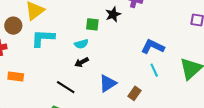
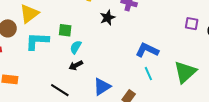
green square: (92, 24) -> (65, 30), moved
cyan semicircle: (81, 44) -> (76, 47), turned 136

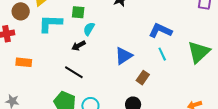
black arrow: (76, 65) -> (79, 46), moved
blue triangle: (102, 87) -> (124, 56), moved

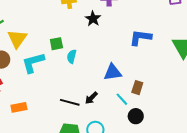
black arrow: (79, 46) -> (91, 98), moved
cyan line: (162, 54) -> (122, 99), moved
blue triangle: (124, 56) -> (113, 72), turned 42

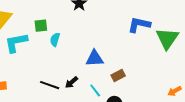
blue L-shape: (140, 37) -> (139, 25), moved
brown rectangle: (137, 88) -> (118, 76), turned 40
cyan line: (122, 99) -> (95, 90), moved

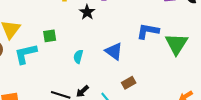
cyan semicircle: (55, 39) -> (78, 57), moved
blue triangle: (95, 58) -> (114, 51), moved, turned 42

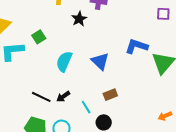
green square: (50, 36) -> (39, 37), turned -32
cyan semicircle: (78, 57) -> (64, 61), size x1.5

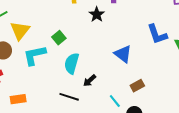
blue L-shape: (137, 46) -> (157, 34), turned -120
cyan semicircle: (64, 61) -> (72, 63), moved
black arrow: (63, 96) -> (90, 81), moved

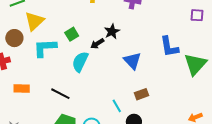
black star: (97, 14) -> (112, 31), moved
black arrow: (90, 81) -> (97, 44), moved
black line: (69, 97) -> (60, 94), moved

